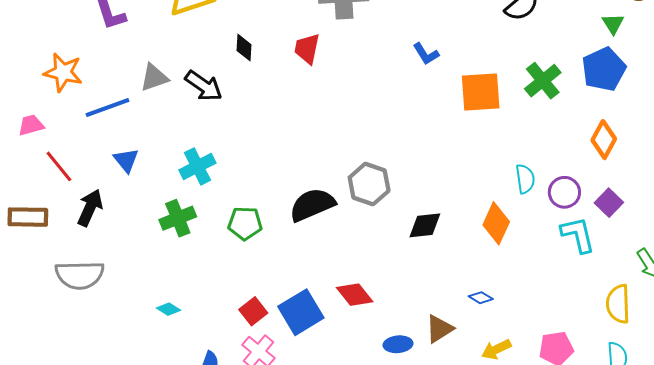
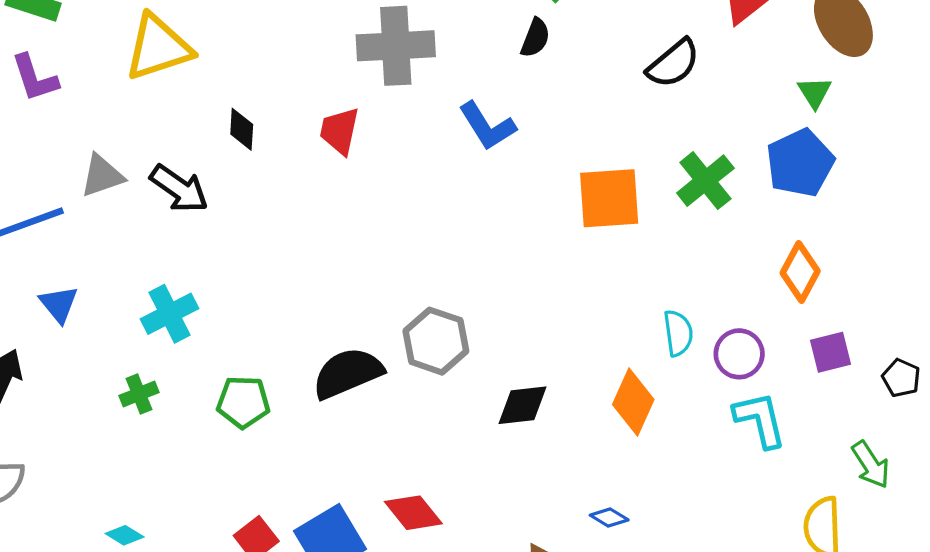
blue L-shape: (426, 54) -> (487, 126), moved, size x1.4
purple square: (609, 203) -> (831, 352), moved, turned 32
green cross: (178, 218) -> (139, 394), size x0.7

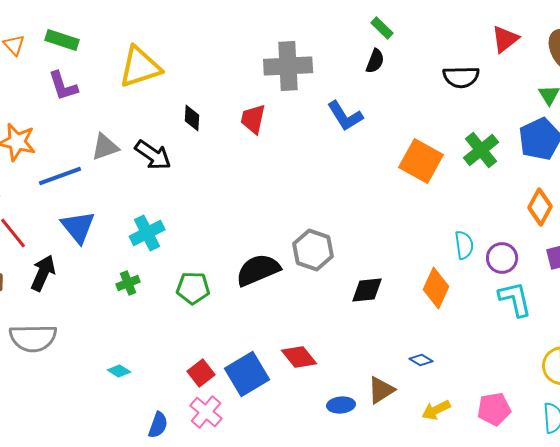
black semicircle: (673, 63) -> (461, 77), turned 39
orange square: (609, 198) -> (421, 161), turned 33
blue triangle: (59, 304) -> (78, 227), size x1.4

